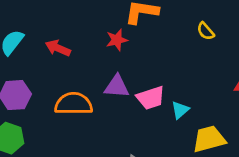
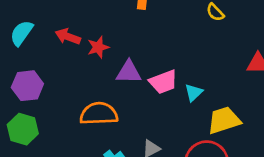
red star: (117, 40) -> (98, 47), moved
orange semicircle: (74, 104) -> (99, 114), moved

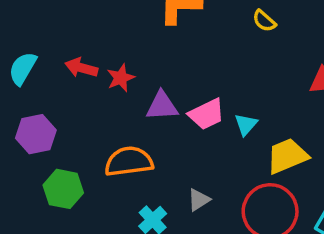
green hexagon: (23, 129) -> (63, 189), moved

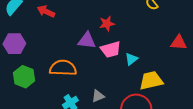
red star: (121, 78) -> (107, 24), moved

